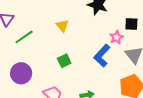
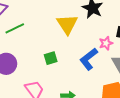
yellow triangle: (62, 26) -> (67, 24), moved, size x1.6

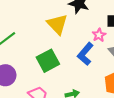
green square: (51, 58) -> (48, 61), size x1.6

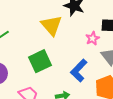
blue L-shape: (85, 54) -> (79, 70), moved

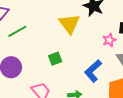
green square: (40, 61) -> (55, 59), size x0.6

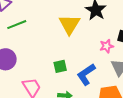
green square: (55, 59) -> (60, 66), moved

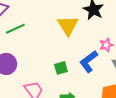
blue L-shape: (86, 74) -> (89, 61), moved

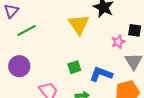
blue L-shape: (89, 61) -> (101, 74), moved, turned 60

